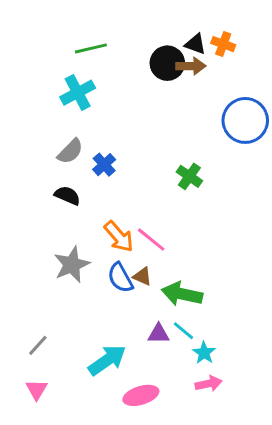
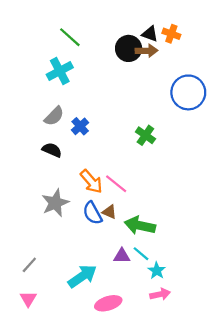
green line: (91, 48) -> (70, 37), turned 55

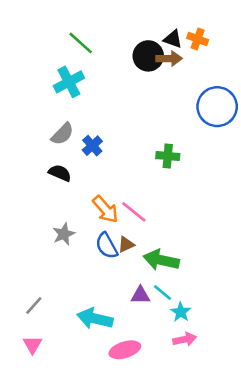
green cross: (145, 135) -> (168, 156), turned -30
gray star: (55, 203) -> (64, 234), size x0.7
brown triangle: (109, 212) -> (126, 244), turned -49
cyan arrow: (82, 276) -> (95, 319), turned -132

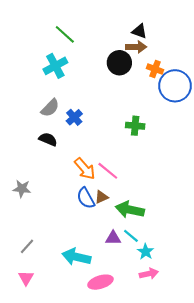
orange cross: (198, 39) -> (155, 69), moved
black circle: (148, 56) -> (119, 63), moved
gray star: (64, 234) -> (22, 189), moved, turned 30

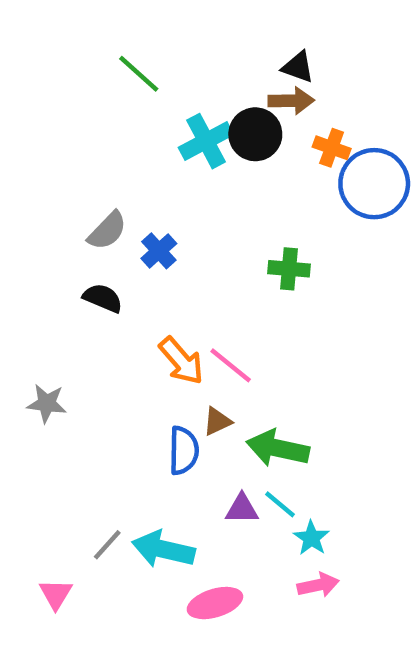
cyan cross: (55, 66) -> (206, 141), moved
blue semicircle: (86, 198) -> (184, 451), moved, turned -150
gray line: (27, 246) -> (107, 545), moved

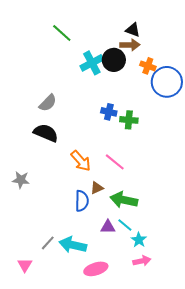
blue cross: (159, 251) -> (109, 112), moved, turned -35
black semicircle: (103, 298) -> (46, 133), size x1.4
pink line: (231, 365) -> (115, 162), moved

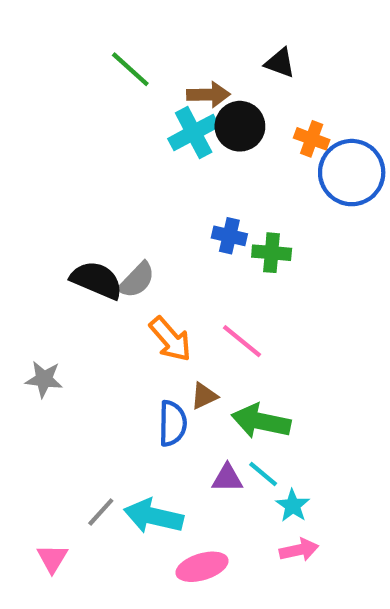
brown arrow: (130, 45) -> (208, 95), moved
gray semicircle: (48, 103) -> (137, 280), moved

